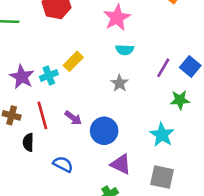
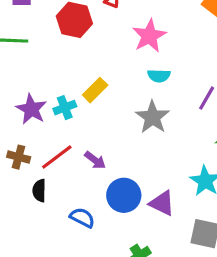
gray star: (120, 83) -> (152, 117), size x1.5
red line: (42, 115) -> (57, 157), turned 68
blue circle: (104, 131) -> (124, 195), moved
purple triangle: (121, 164) -> (162, 203), moved

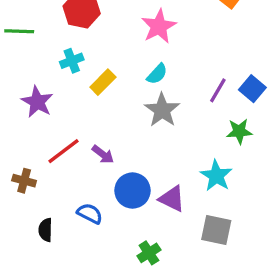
cyan semicircle: (159, 76) -> (157, 74), moved, turned -50
cyan cross: (65, 108) -> (72, 61), moved
brown cross: (19, 157) -> (24, 181), moved
black semicircle: (39, 191) -> (45, 230), moved

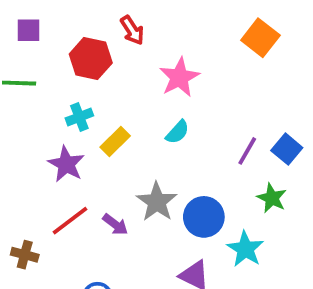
purple star: (37, 102) -> (66, 164), moved
gray star: (162, 110) -> (157, 202), moved
green star: (239, 131) -> (272, 198), turned 30
blue circle: (132, 191) -> (204, 217), moved

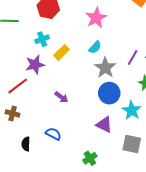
purple star: (66, 164) -> (35, 65), turned 30
gray star: (157, 202) -> (105, 68), moved
red line: (70, 221) -> (18, 86), moved

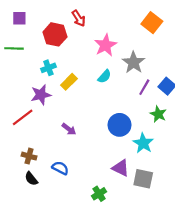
gray star: (105, 68) -> (134, 62), moved
brown cross: (13, 113) -> (29, 156), moved
purple triangle: (104, 125) -> (121, 168), moved
black semicircle: (26, 144) -> (31, 179), turned -40

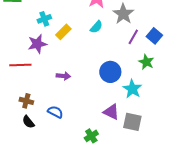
red line: (23, 117) -> (20, 65), turned 35
purple arrow: (69, 129) -> (63, 76), turned -32

